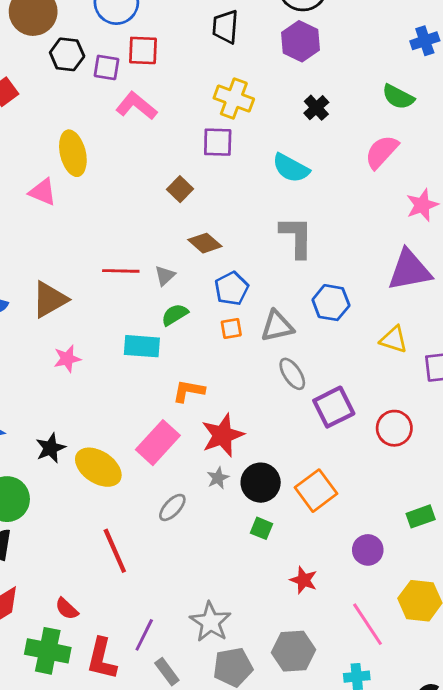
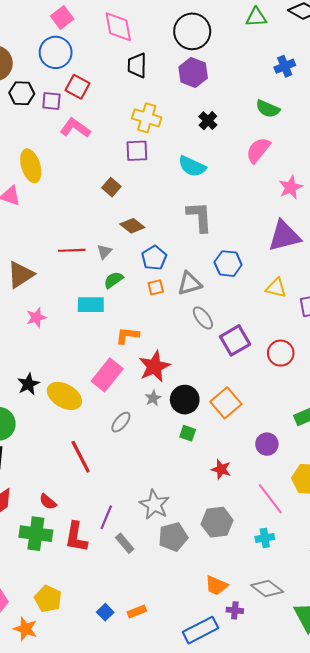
red square: (143, 50) -> (77, 87), turned 30

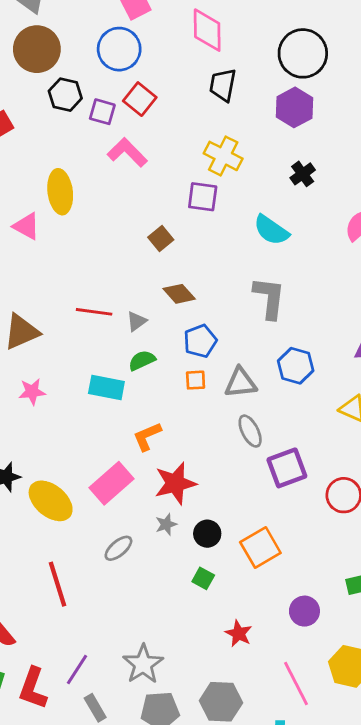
orange L-shape: (127, 335) -> (147, 436), turned -40
black circle: (185, 400) -> (207, 534), size x0.7

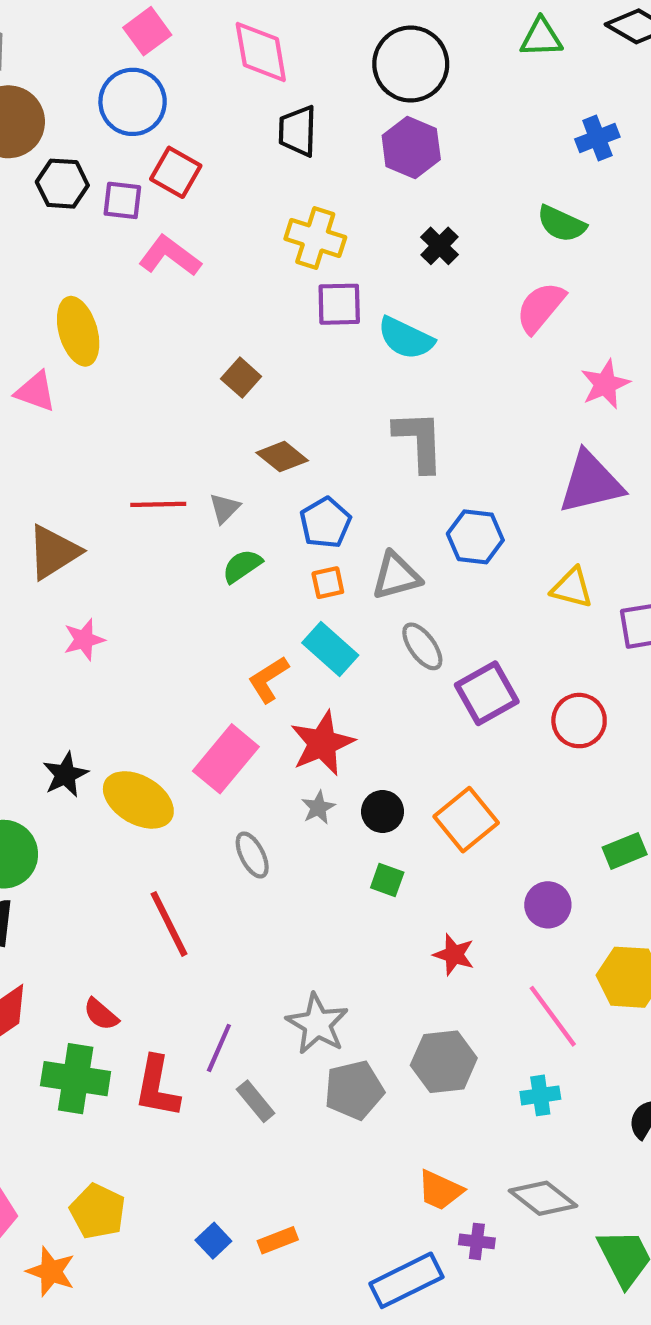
purple square: (203, 197) -> (339, 304), moved
cyan rectangle: (106, 388) -> (330, 649), moved, turned 40
gray ellipse: (118, 548) -> (252, 855), turned -68

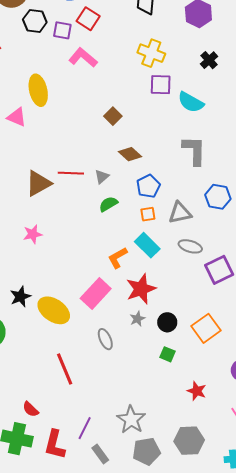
brown triangle: (54, 552) -> (38, 183), moved
gray ellipse: (422, 646) -> (190, 246), turned -40

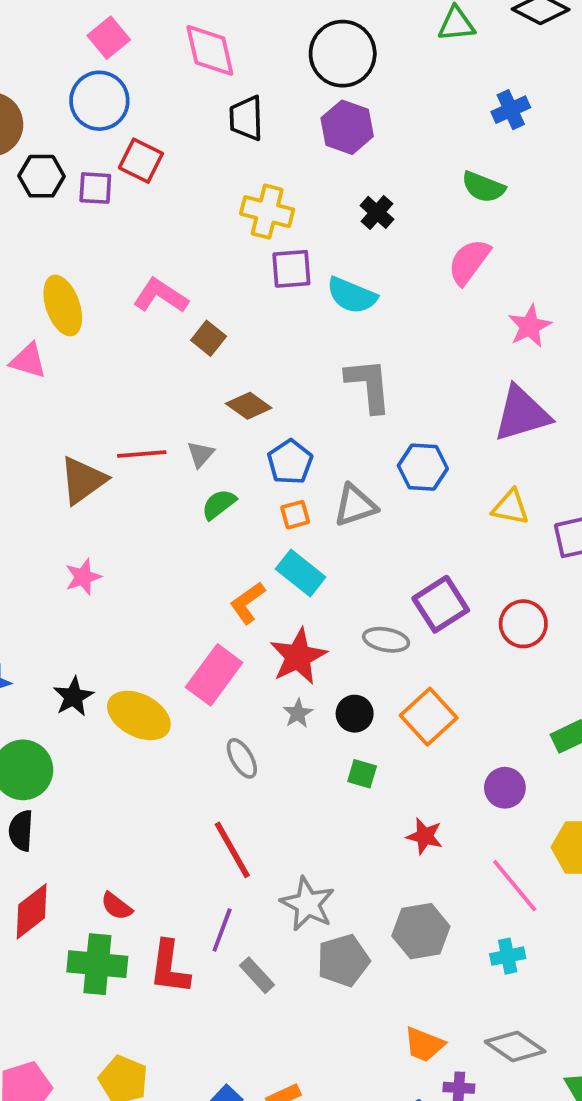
pink L-shape: (83, 58) -> (161, 296), moved
gray ellipse: (190, 246) -> (386, 640), moved
red line: (65, 369) -> (232, 850), moved

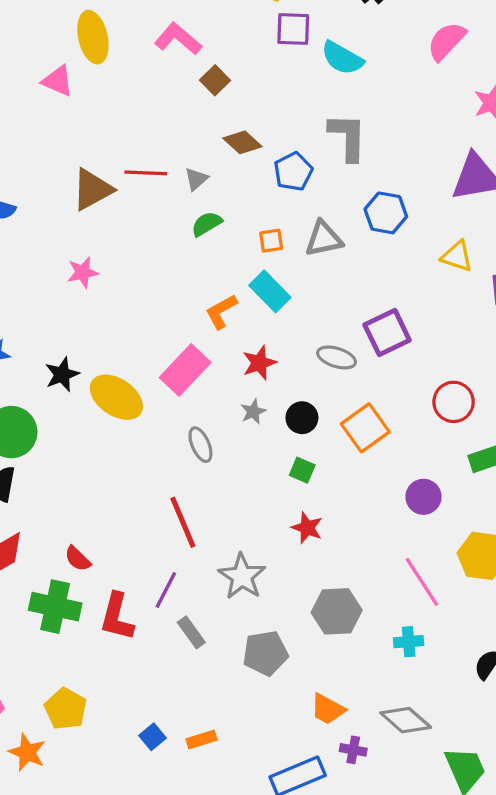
blue pentagon: (290, 462) -> (293, 172), moved
red circle: (523, 624) -> (454, 402), moved
red star: (298, 657) -> (259, 363), size x0.7
red star: (425, 836) -> (307, 528), moved
gray pentagon: (343, 960) -> (265, 653), moved

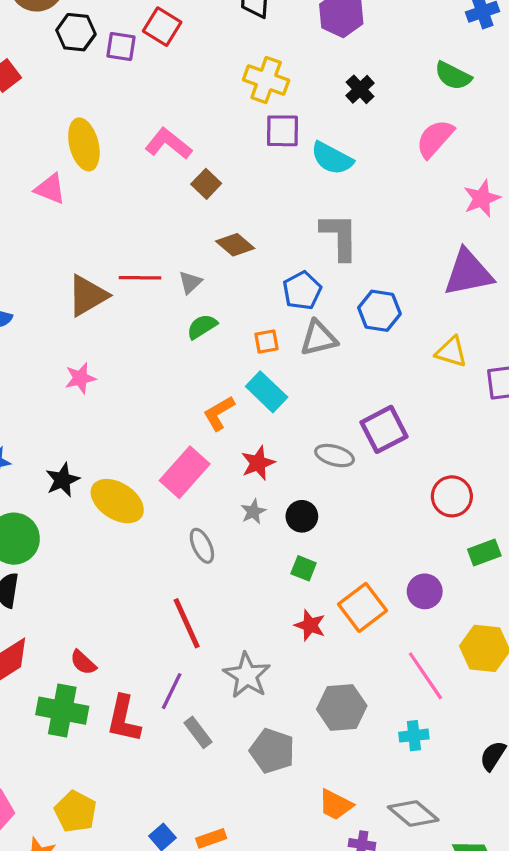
blue pentagon: (293, 172) -> (302, 291), moved
orange square: (365, 428) -> (362, 607), moved
gray pentagon: (265, 653) -> (272, 751), turned 30

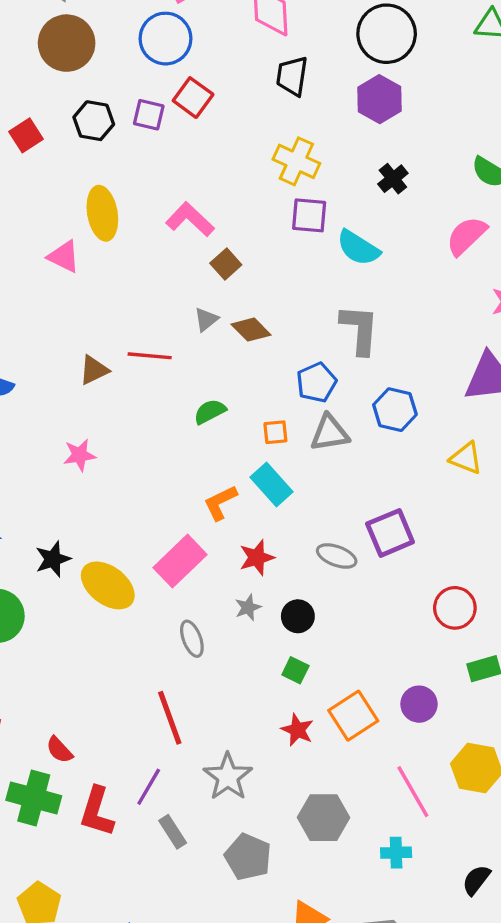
black hexagon: (76, 32) -> (94, 121), moved
gray triangle: (190, 282) -> (206, 320), moved
brown triangle: (88, 296) -> (94, 370), size x0.7

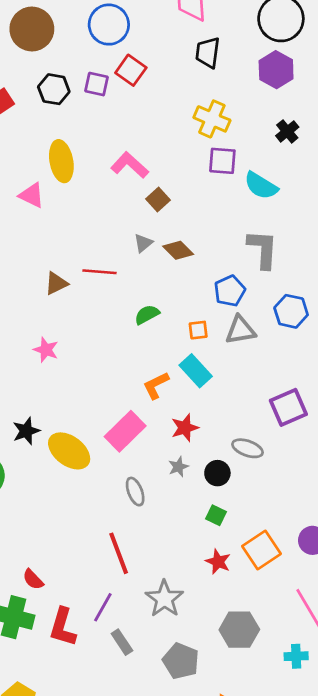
pink star: (80, 455) -> (46, 350), turned 30
gray ellipse: (337, 556) -> (248, 448), moved

